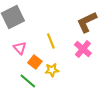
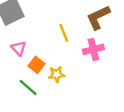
yellow line: (51, 41) -> (64, 33), moved
pink cross: (83, 49) -> (93, 49), turned 36

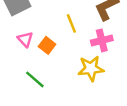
orange square: (36, 65) -> (47, 45), moved
yellow star: (57, 74) -> (91, 68), moved, size x1.5

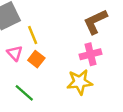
yellow line: (71, 23) -> (33, 35), moved

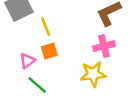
pink triangle: (15, 53) -> (27, 61), moved, turned 35
orange square: (36, 59) -> (49, 51), turned 35

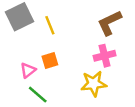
yellow line: (46, 27) -> (50, 25), moved

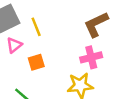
pink triangle: (28, 70) -> (14, 45), moved

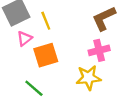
orange square: (36, 62) -> (46, 55), size x1.5

